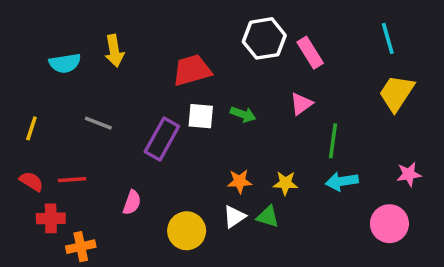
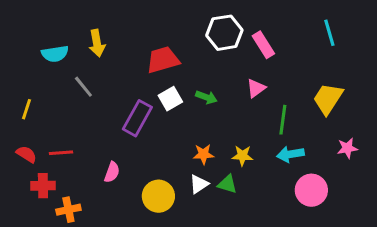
yellow trapezoid: (397, 93) -> (328, 99), moved
white square: (201, 116) -> (170, 99), turned -35
gray line: (98, 123) -> (83, 87), moved, turned 30
pink circle: (389, 224) -> (311, 190), moved

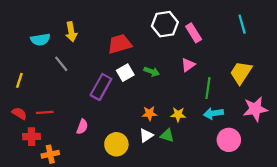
pink star: (347, 148) -> (255, 109), size x1.6

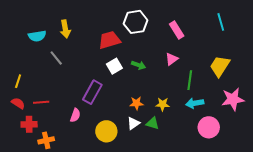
white hexagon: (165, 24) -> (135, 22), moved
yellow line: (19, 80) -> (18, 81), moved
purple rectangle: (101, 87) -> (92, 92), moved

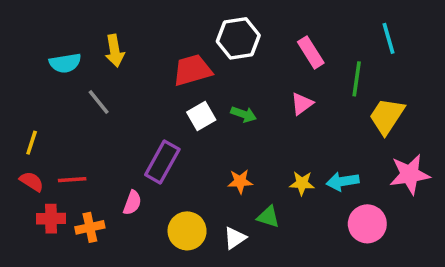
green line: (190, 80) -> (357, 79), moved
yellow star: (163, 104) -> (302, 183), moved
white triangle: (133, 123) -> (235, 238), moved
orange cross: (46, 140) -> (90, 227), moved

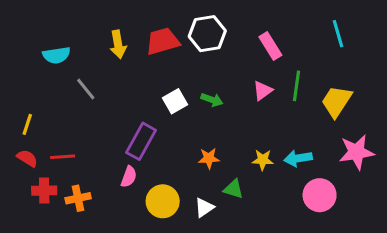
yellow arrow: (115, 51) -> (118, 44), moved
red trapezoid: (192, 70) -> (163, 41), moved
green line: (357, 79) -> (296, 86), moved
pink semicircle: (132, 203) -> (129, 177), moved

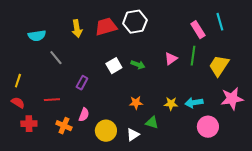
pink rectangle: (270, 46) -> (198, 30), moved
purple rectangle: (141, 141) -> (82, 83), moved, size x0.6
red line: (63, 157) -> (52, 100), moved
orange cross: (78, 198) -> (64, 126), moved, turned 35

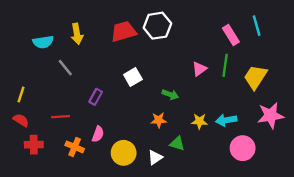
yellow arrow: (77, 29) -> (77, 34), moved
green arrow: (138, 65) -> (170, 94), moved

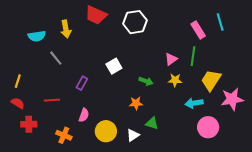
red trapezoid: (124, 31) -> (96, 15), moved, turned -140
yellow trapezoid: (255, 77) -> (211, 80), moved
yellow star: (199, 121) -> (175, 80), moved
orange cross: (75, 147) -> (64, 135), moved

